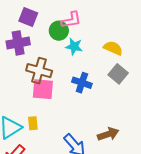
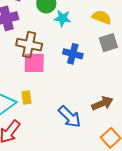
gray square: (118, 74) -> (108, 43), turned 36

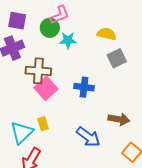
blue cross: (73, 54) -> (84, 87), moved
pink square: (34, 63) -> (46, 88), turned -35
brown arrow: (102, 103) -> (119, 119), turned 40

